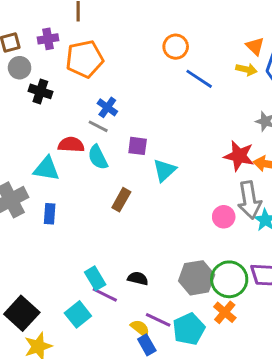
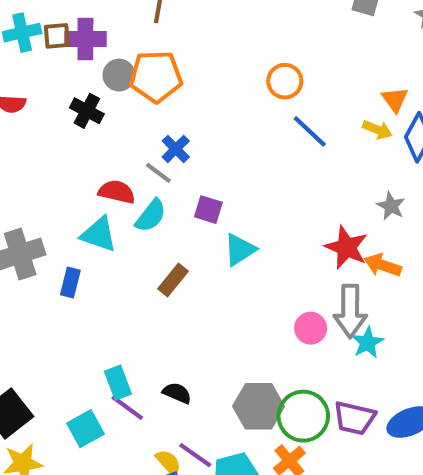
purple cross: (48, 39) -> (85, 39), moved, size x1.4
gray circle: (20, 68) -> (119, 75), moved
cyan semicircle: (98, 157) -> (151, 216), turned -125
cyan triangle: (46, 169) -> (99, 234), moved

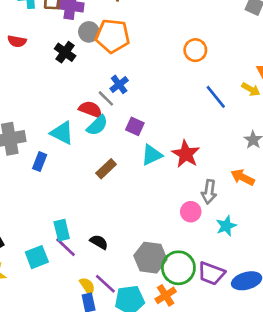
blue line: (310, 131) -> (216, 97), moved
red semicircle: (117, 192) -> (90, 109), moved
red star: (346, 247) -> (186, 154), moved
gray arrow: (350, 311) -> (209, 192), moved, size x0.7

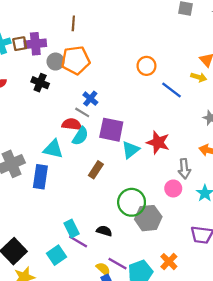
orange circle: (195, 50) -> (146, 66), moved
purple square: (135, 126) -> (111, 130), size x1.6
blue rectangle: (40, 162) -> (40, 177), size x1.5
gray hexagon: (150, 258) -> (148, 218), moved
green circle: (178, 268) -> (132, 202), moved

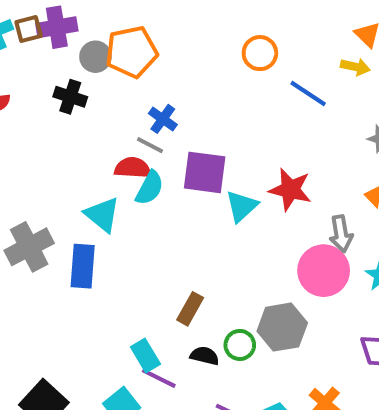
cyan triangle: (53, 149) -> (102, 215), turned 30
brown rectangle: (96, 170) -> (190, 309), moved
pink circle: (173, 188) -> (324, 271), size x1.6
green circle: (132, 202) -> (240, 345), moved, size x0.6

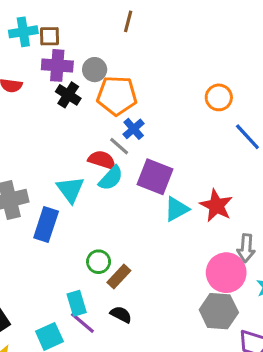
purple cross: (57, 27) -> (57, 65), moved
orange pentagon: (131, 52) -> (117, 96), moved
gray hexagon: (282, 327) -> (219, 311), moved
green circle: (240, 345) -> (99, 262), moved

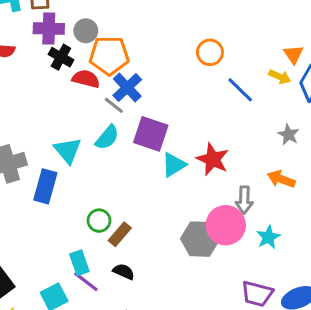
blue cross: (134, 129) -> (127, 88), size x1.4
red semicircle: (102, 160) -> (86, 79), moved
gray hexagon: (219, 311) -> (200, 239), moved

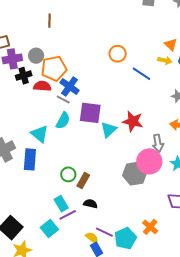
black cross: (61, 57) -> (24, 76), turned -35
purple line: (86, 282) -> (68, 215), turned -54

